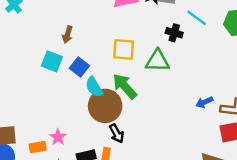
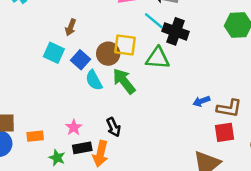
cyan line: (197, 18) -> (154, 21), moved
black cross: (174, 33) -> (176, 31), size x1.5
brown circle: (105, 106) -> (108, 54), moved, size x0.7
pink star: (58, 137) -> (74, 127), moved

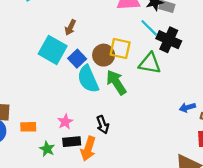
cyan square: (54, 53) -> (53, 50), size x1.4
cyan semicircle: (94, 80) -> (88, 79), size x1.4

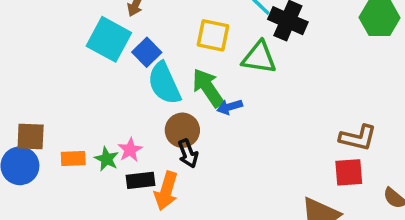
brown circle: (104, 55) -> (182, 130), moved
blue arrow: (187, 107) -> (230, 107), moved
green star: (47, 149) -> (107, 159), moved

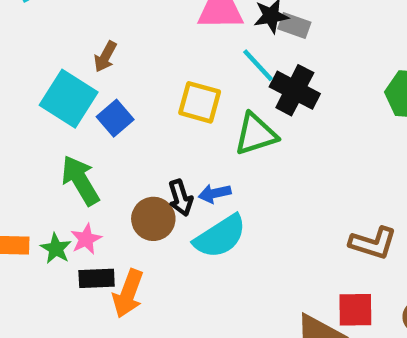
green triangle: (259, 58) -> (256, 134), turned -30
cyan semicircle: (164, 83) -> (220, 236), moved, turned -102
green arrow: (208, 88) -> (80, 180), moved
black arrow: (188, 153) -> (181, 198), moved
red square: (349, 172) -> (355, 310), moved

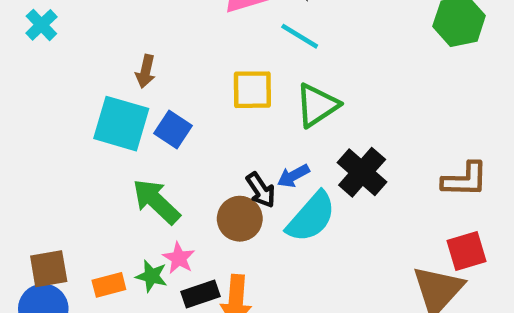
black cross: (295, 90) -> (362, 172), moved, turned 30

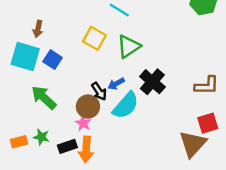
yellow square: (252, 90) -> (94, 38), turned 30
pink star: (179, 258) -> (83, 123), moved

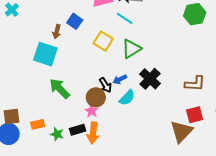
blue square: (53, 60) -> (75, 21), moved
cyan semicircle: (126, 105) -> (127, 98), size x0.7
green star: (41, 137) -> (57, 134), moved

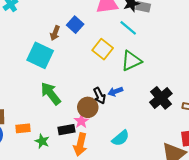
black cross: (150, 79) -> (161, 98), moved
cyan semicircle: (127, 98) -> (121, 138), moved
black rectangle: (78, 130) -> (67, 130), moved

